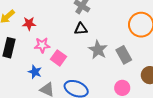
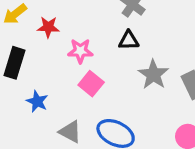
pink star: (42, 45) -> (80, 51), moved
blue star: (35, 72) -> (37, 101), moved

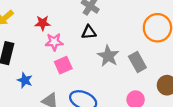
red star: (48, 27) -> (43, 23), moved
pink square: (91, 84) -> (63, 65), turned 30

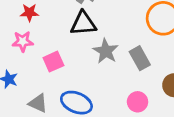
black triangle: (89, 32) -> (83, 23), size x1.5
pink star: (54, 42) -> (23, 41), moved

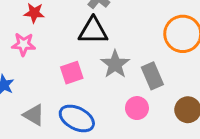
pink square: (53, 62) -> (72, 73), moved
pink circle: (138, 102) -> (137, 108), moved

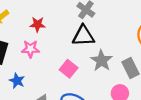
pink square: (72, 73) -> (69, 69), turned -30

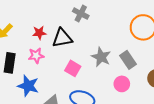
black triangle: (83, 36) -> (62, 38), moved
blue star: (17, 81) -> (28, 86), size x1.5

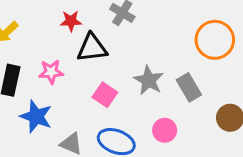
red star: (39, 33) -> (71, 21), moved
pink circle: (122, 84) -> (165, 130), moved

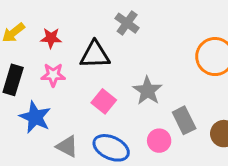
red star: (71, 21) -> (51, 38), moved
gray rectangle: (189, 87) -> (184, 120), moved

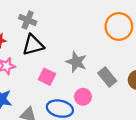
gray cross: (127, 23) -> (28, 20), moved
pink circle: (159, 141) -> (83, 97), moved

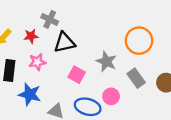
gray cross: (28, 20) -> (50, 19), moved
orange circle: (119, 26) -> (139, 41), moved

